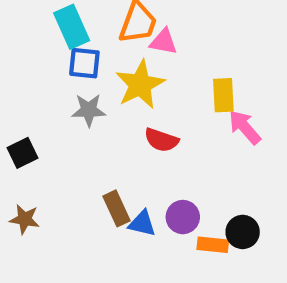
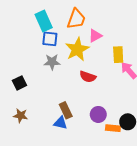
pink triangle: (164, 42) -> (95, 36), moved, turned -40
blue triangle: (142, 223) -> (60, 123), moved

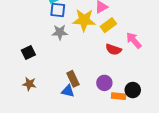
yellow star: (77, 49) -> (84, 20), turned 30
yellow rectangle: (118, 55) -> (108, 25), moved, turned 56
red semicircle: (88, 77) -> (113, 49), moved

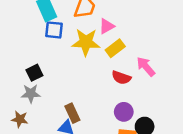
gray star: (60, 32) -> (31, 94), moved
black square: (28, 53) -> (34, 73), moved
purple circle: (104, 83) -> (124, 112), moved

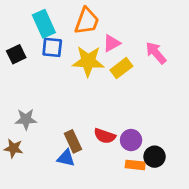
pink arrow: (146, 67) -> (156, 53), moved
black square: (34, 73) -> (16, 54), moved
red semicircle: (121, 78) -> (105, 136), moved

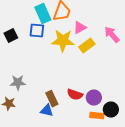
cyan rectangle: (44, 24) -> (43, 14), moved

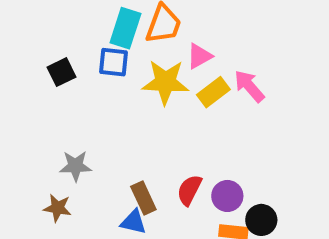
cyan rectangle: (43, 14) -> (125, 28), turned 42
pink arrow: (112, 35) -> (249, 86), moved
red semicircle: (75, 95) -> (189, 190), turned 98

